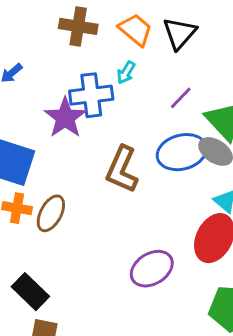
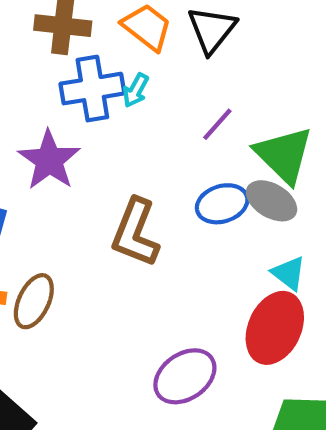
blue cross: (91, 95) -> (92, 89), moved
blue ellipse: (182, 152) -> (222, 204), size x0.7

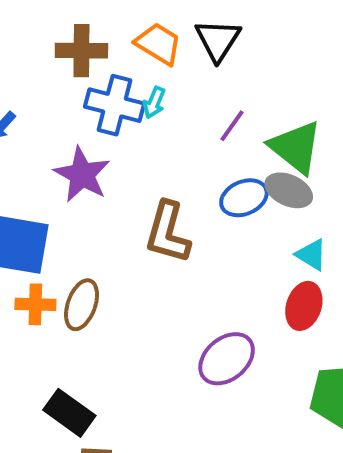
blue cross: (92, 89) -> (115, 105), turned 30
red ellipse: (275, 328) -> (304, 306), size x0.7

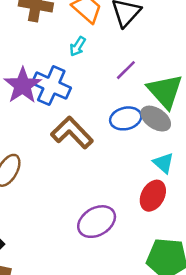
blue cross: (115, 105) -> (51, 86), moved
brown L-shape: (168, 232) -> (72, 133), turned 111

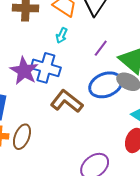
blue ellipse: (126, 118) -> (106, 85), size x1.4

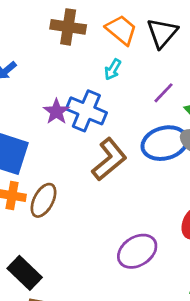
purple star: (24, 71) -> (56, 112), size x0.7
brown L-shape: (67, 101) -> (109, 159), turned 96

